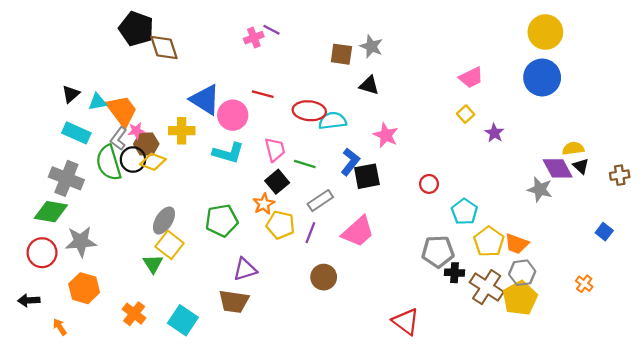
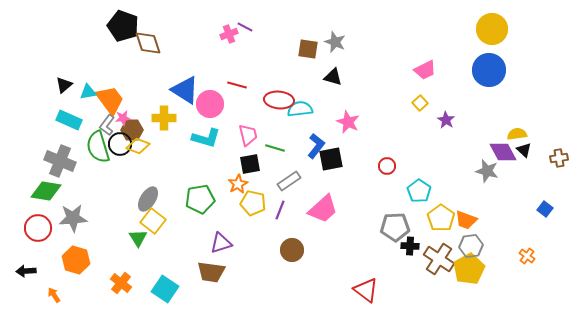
black square: (277, 182) -> (250, 164), turned 30

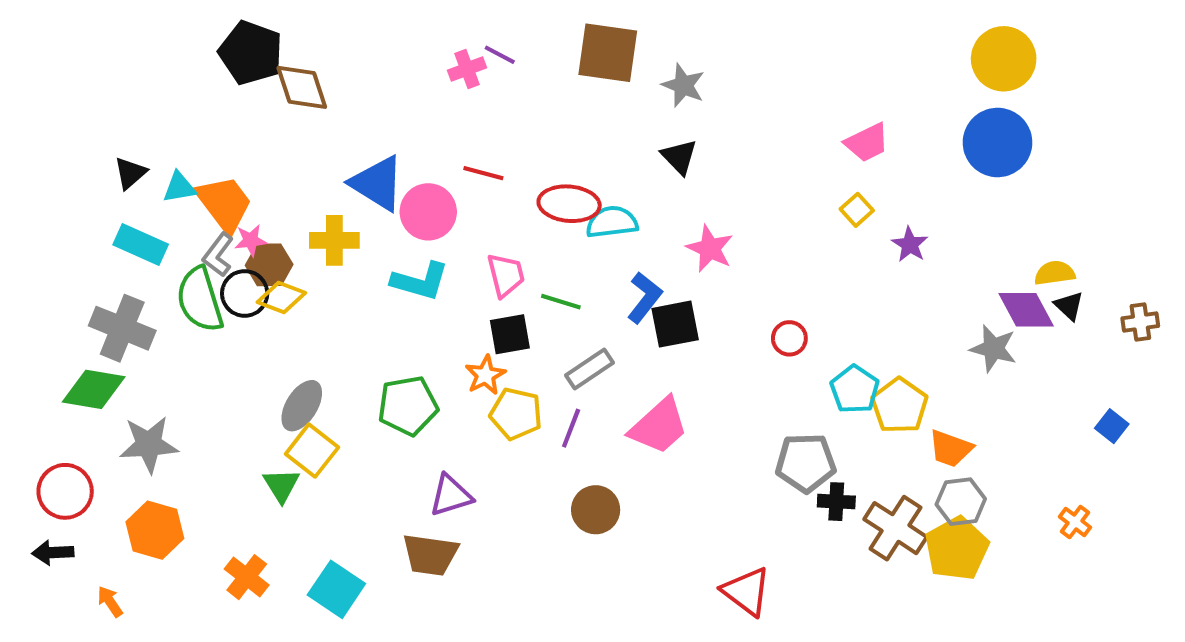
brown square: (308, 49) -> (608, 53), moved, size x1.5
black triangle: (333, 77) -> (679, 157), turned 30
yellow pentagon: (441, 218) -> (900, 406), moved
red circle: (38, 228) -> (65, 491), moved

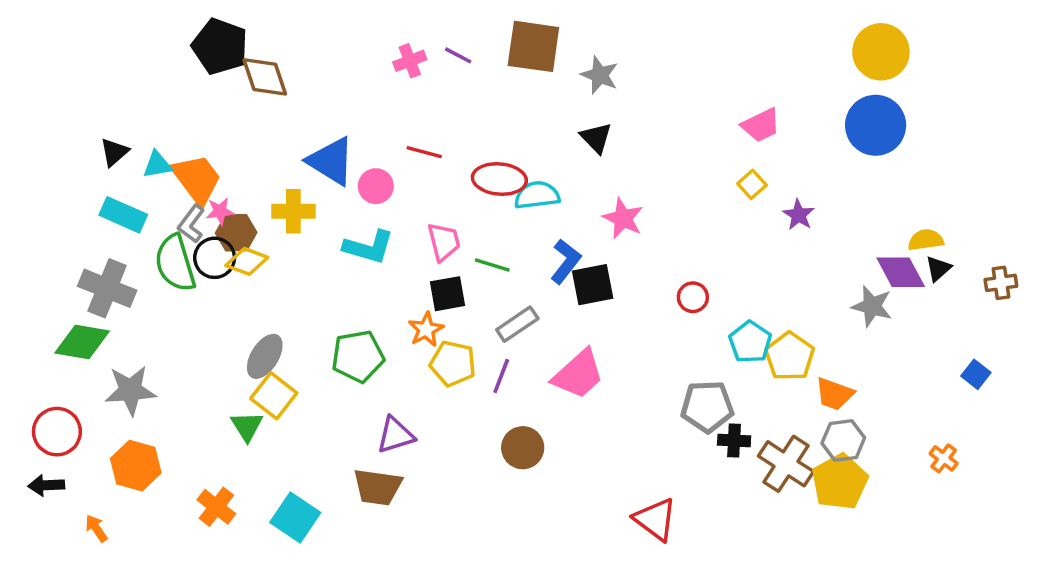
purple line: (500, 55) -> (458, 55), moved
pink circle: (428, 212) -> (376, 186), size x0.7
black triangle: (1069, 306) -> (938, 269), turned 36

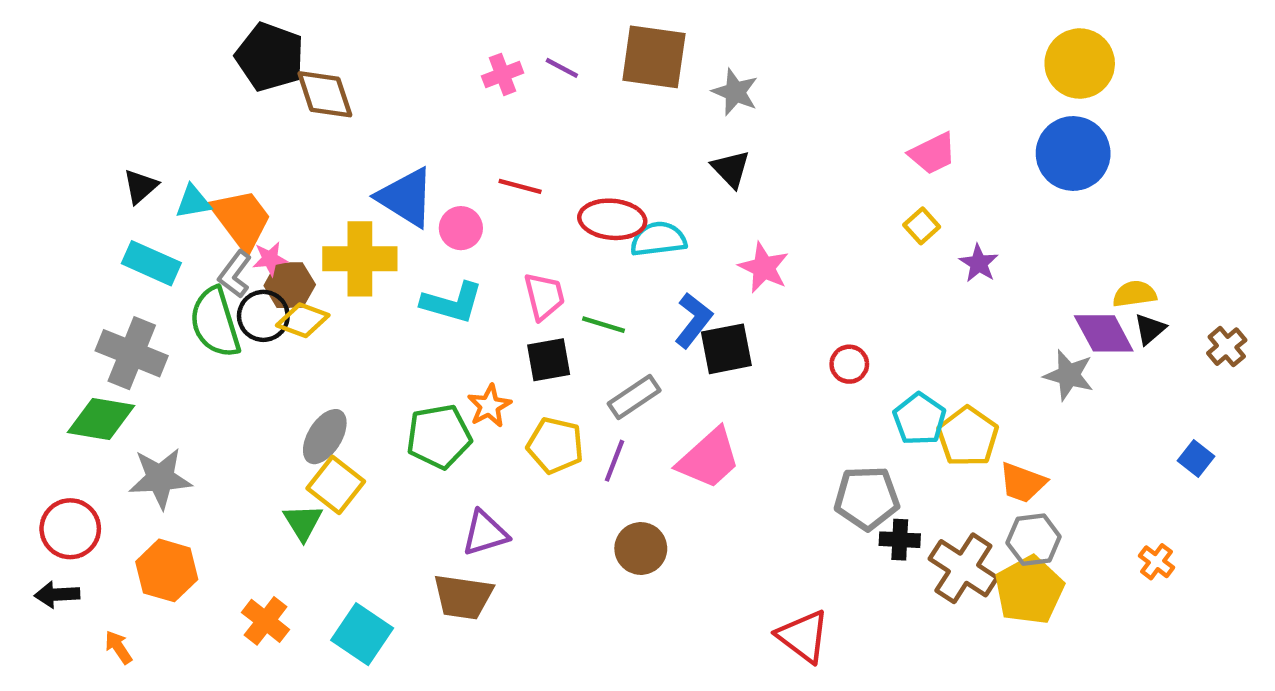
yellow cross: (293, 211) -> (360, 259), size x1.4
brown cross: (1001, 283) -> (1227, 347), turned -32
orange star: (426, 329) -> (489, 406), moved

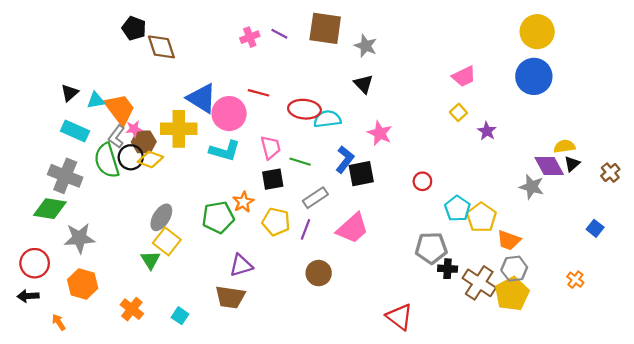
black pentagon: (270, 57) -> (134, 28), size x0.7
pink circle: (461, 228) -> (229, 114), size x1.6
cyan square: (362, 634) -> (180, 316), size x0.6

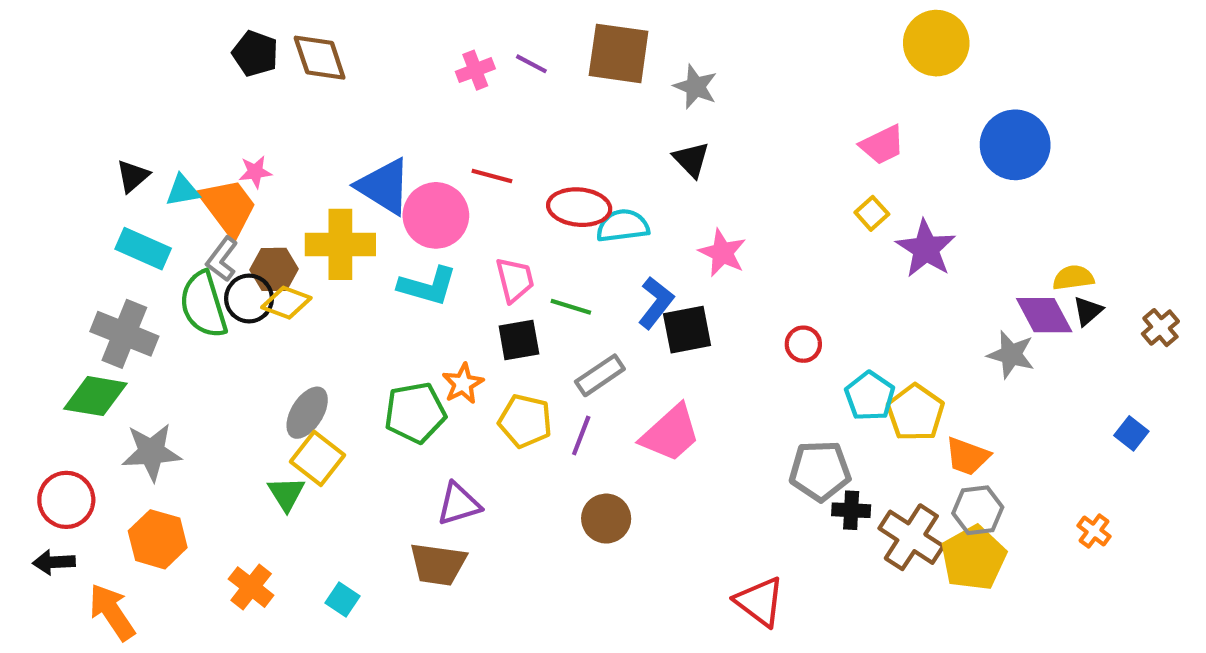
yellow circle: (537, 32) -> (936, 43), moved
brown diamond: (161, 47) -> (320, 58), moved
pink star: (134, 129) -> (255, 172), moved
purple star: (487, 131) -> (926, 249), size x1.6
orange arrow: (59, 322) -> (112, 612), size x1.8

